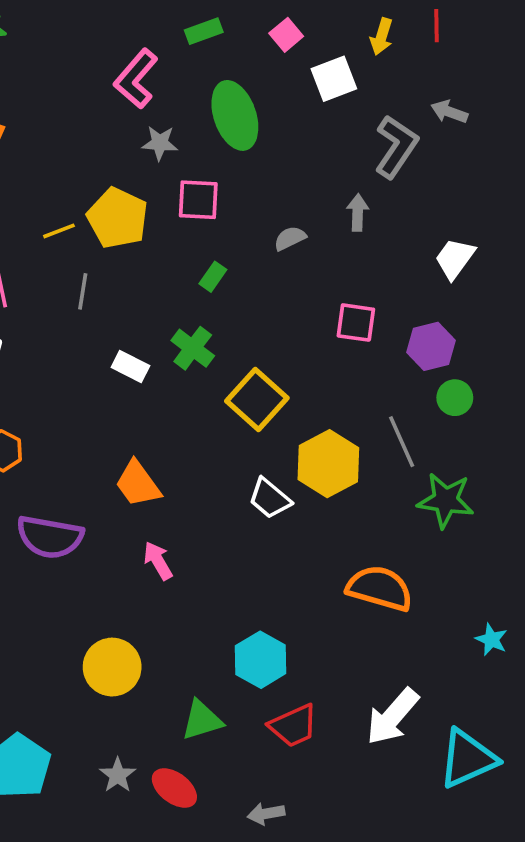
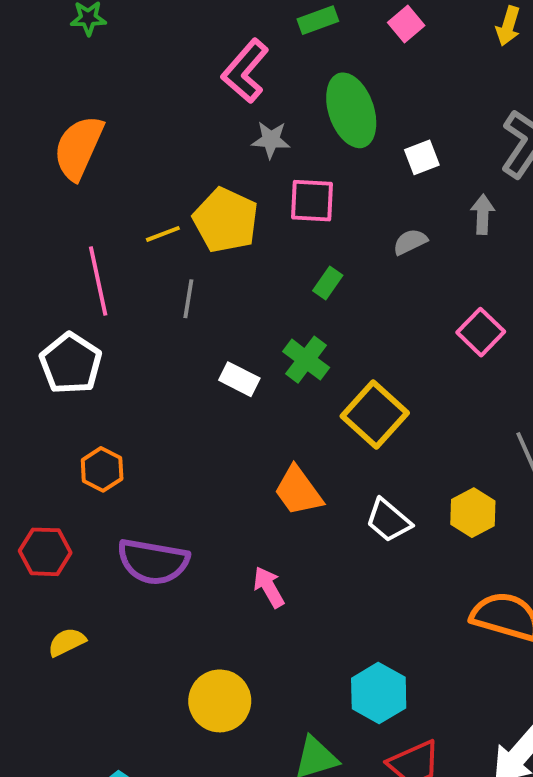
white square: (334, 79) -> (422, 157), moved, size x0.7
pink square: (356, 323) -> (481, 332), turned 36
yellow hexagon: (328, 464) -> (473, 513), moved, size x0.7
orange trapezoid: (138, 484) -> (298, 491), moved

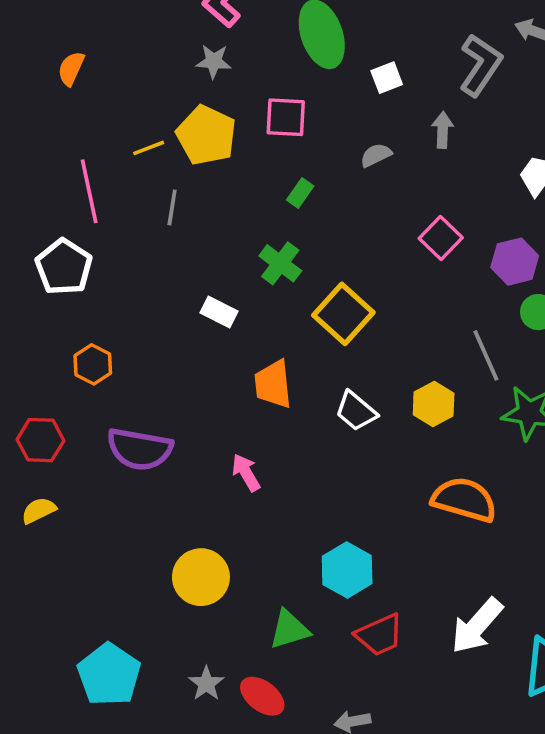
gray star: (271, 140) -> (214, 61), moved
orange semicircle: (78, 148) -> (71, 69), size x0.6
white rectangle: (239, 379) -> (219, 312), moved
orange trapezoid: (298, 491) -> (273, 384), turned 30
yellow semicircle: (67, 642) -> (39, 510), moved

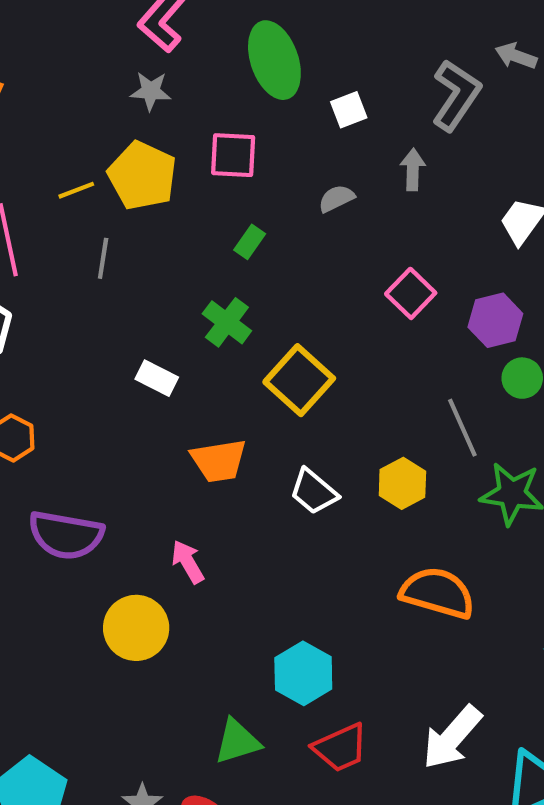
orange trapezoid: (273, 384) -> (219, 461), turned -93
yellow circle: (201, 577) -> (136, 628), moved

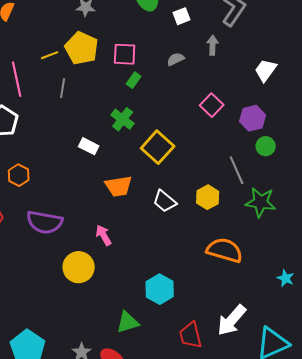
pink square: (233, 155) -> (125, 54), moved
red trapezoid: (341, 748) -> (191, 335), moved, turned 100

